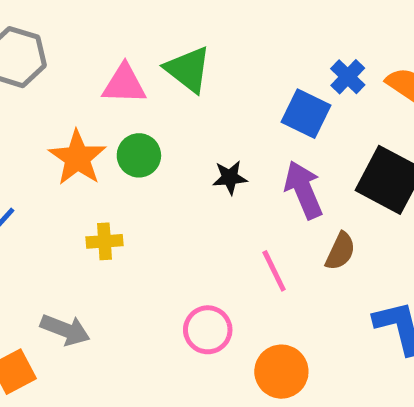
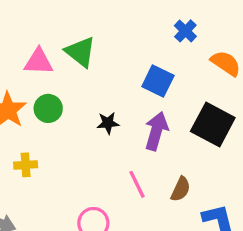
blue cross: (348, 77) -> (185, 31), moved
purple arrow: (304, 190) -> (156, 131), turned 39
brown semicircle: (340, 251) -> (181, 189), moved

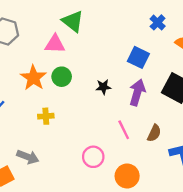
green triangle: (80, 52) -> (73, 21), moved

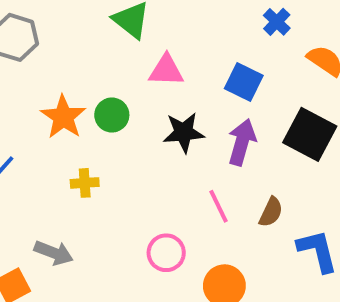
pink triangle: (55, 44) -> (166, 70), moved
black star: (103, 87) -> (184, 132), size x1.5

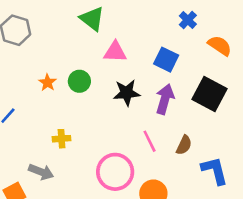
orange star: (63, 117) -> (47, 83), size x0.6
yellow cross: (85, 183) -> (62, 139), moved
pink circle: (166, 253) -> (115, 172), size x1.5

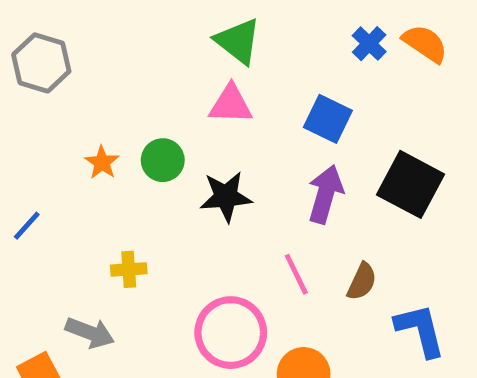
green triangle: (92, 19) -> (238, 41), moved
orange semicircle: (220, 46) -> (425, 44), moved
black star: (127, 93) -> (226, 197), moved

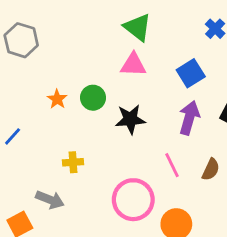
blue square: (328, 119) -> (191, 73), turned 32

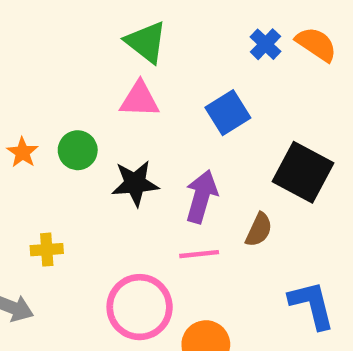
purple arrow: (189, 118) -> (201, 197), moved
pink line: (172, 165) -> (199, 254), turned -70
brown semicircle: (211, 169) -> (259, 230), moved

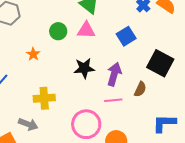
green circle: (78, 150) -> (58, 31), moved
yellow cross: (47, 250) -> (44, 98), size x1.5
blue L-shape: (312, 305) -> (164, 123), turned -75

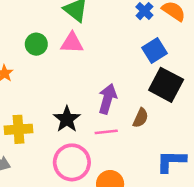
blue square: (126, 36) -> (155, 50), moved
black star: (84, 68) -> (67, 119), moved, turned -30

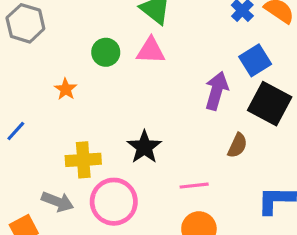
purple arrow: (108, 99) -> (217, 91), moved
pink line: (106, 132) -> (194, 186), moved
pink circle: (72, 162) -> (114, 202), moved

